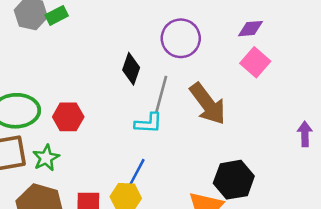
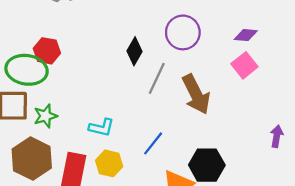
red hexagon: (68, 117) -> (47, 51), moved
cyan L-shape: (148, 123) -> (102, 127), moved
blue line: (137, 172) -> (153, 143), moved

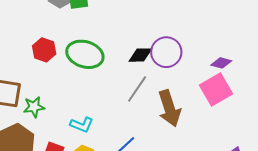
black diamond: (134, 51) -> (140, 55), moved, turned 50
pink square: (244, 65) -> (216, 89), size x1.4
green ellipse: (27, 70) -> (85, 54), moved

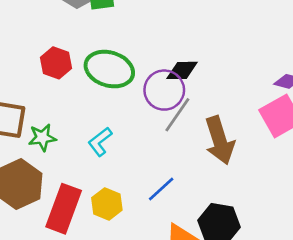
purple circle: (166, 52) -> (164, 90), moved
cyan L-shape: (82, 125) -> (100, 142), moved, turned 120

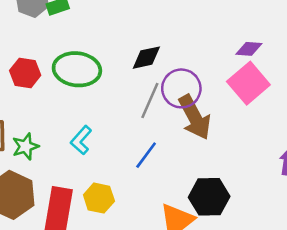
purple circle: (164, 90) -> (181, 88), moved
blue line: (161, 189) -> (146, 155), moved

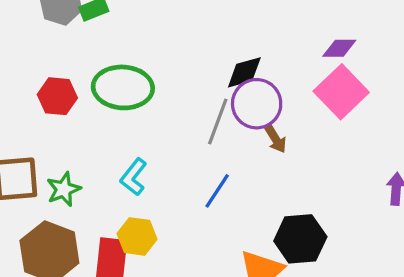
black diamond: (146, 58) -> (244, 72), moved
brown arrow: (195, 117) -> (276, 139), size x0.5
yellow hexagon: (99, 198) -> (137, 236), moved

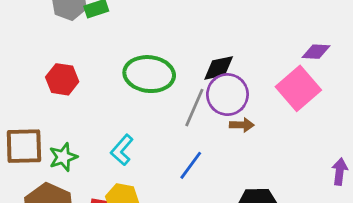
purple diamond: (339, 48) -> (316, 52), moved
green ellipse: (123, 87) -> (149, 74), moved
brown arrow: (276, 139) -> (242, 125), turned -60

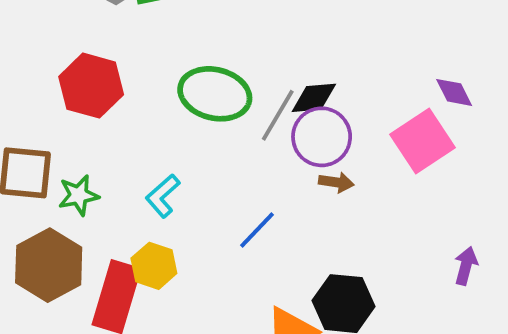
purple diamond: (316, 52) -> (454, 92), turned 52
red hexagon: (62, 79) -> (91, 86), size x1.4
gray line: (194, 108) -> (278, 115), moved

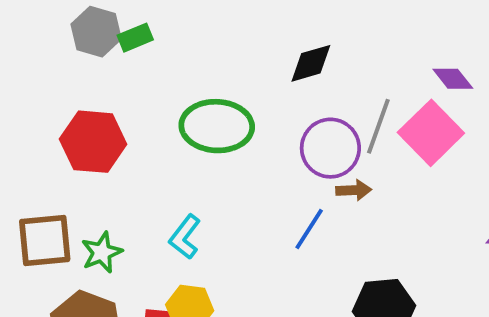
black diamond: (314, 98) -> (311, 63), moved
gray line: (278, 115) -> (378, 126), moved
blue line: (257, 230) -> (309, 229), moved

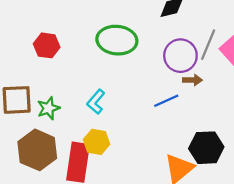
red hexagon: (93, 142) -> (47, 45), size x0.7
blue line: (309, 229) -> (166, 101), turned 30

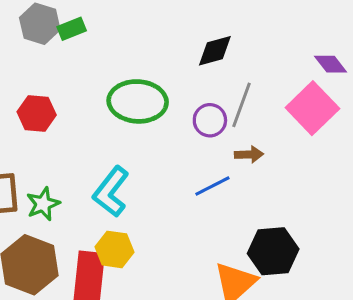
gray line: (208, 45) -> (242, 105), moved
purple circle: (180, 56) -> (210, 120), moved, size x0.7
cyan L-shape: (96, 102) -> (111, 192), size x1.4

